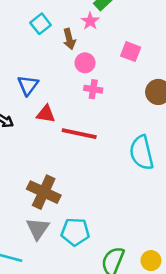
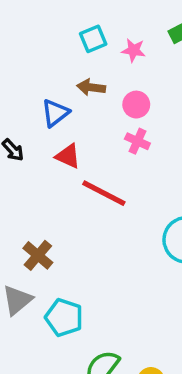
pink star: (90, 21) -> (134, 50), moved, turned 30
brown arrow: (69, 39) -> (91, 87), moved, turned 96
brown cross: (44, 192) -> (38, 255), size x0.7

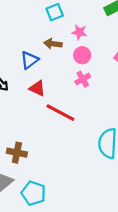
pink star: (134, 50) -> (79, 32), moved
pink cross: (137, 141) -> (83, 79), turned 35
brown cross: (38, 255) -> (17, 153), turned -30

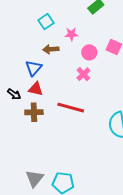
pink circle: (82, 55) -> (89, 52), moved
red triangle: (37, 88) -> (36, 89), moved
brown cross: (17, 153) -> (34, 112), moved

